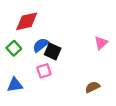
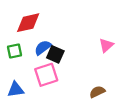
green square: (14, 48) -> (14, 51), turned 32
pink square: (44, 71) -> (46, 75), size x1.5

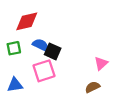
pink triangle: (106, 45) -> (101, 63), moved
blue semicircle: (43, 48) -> (41, 45), turned 63

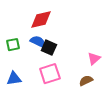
red diamond: (27, 21) -> (41, 20), moved
pink square: (44, 71) -> (50, 74), moved

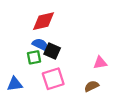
green square: (13, 45) -> (34, 57), moved
pink triangle: (94, 59) -> (100, 63), turned 32

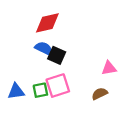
green square: (34, 57) -> (40, 90), moved

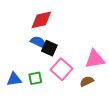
pink triangle: (109, 68) -> (95, 59), size x1.5
pink square: (58, 86) -> (62, 69), moved, turned -30

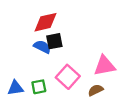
black square: (49, 48) -> (54, 41), moved, turned -35

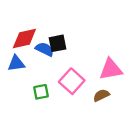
red diamond: (45, 22) -> (24, 39), moved
blue triangle: (15, 88) -> (16, 63), moved

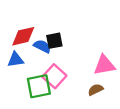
pink square: (72, 81) -> (54, 76), moved
green square: (41, 92) -> (39, 86), size x1.6

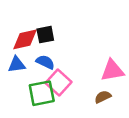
black square: (54, 41) -> (45, 35), moved
blue semicircle: (42, 46) -> (45, 62), moved

